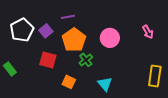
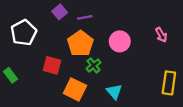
purple line: (68, 17) -> (85, 17), moved
purple square: (46, 31) -> (60, 12), moved
orange square: (69, 82) -> (75, 89), size x1.5

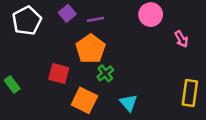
white pentagon: (24, 33) -> (27, 21), moved
pink circle: (120, 41) -> (151, 15), moved

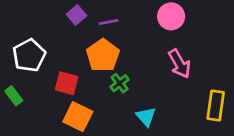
white pentagon: (27, 21) -> (29, 55), moved
pink arrow: (181, 39) -> (179, 64), moved, size x1.5
orange square: (84, 100) -> (78, 117), moved

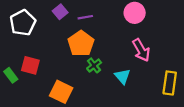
white pentagon: (29, 55) -> (23, 23), moved
red square: (67, 83) -> (30, 65), moved
cyan triangle: (146, 117) -> (123, 76), moved

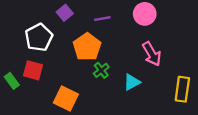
purple line: (85, 17) -> (102, 19), moved
white pentagon: (23, 23) -> (39, 37), moved
cyan triangle: (123, 76) -> (132, 82), turned 42

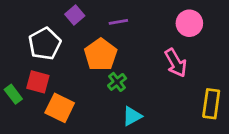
pink circle: (145, 14) -> (189, 23), moved
cyan triangle: (132, 82) -> (132, 116), moved
orange square: (66, 99) -> (60, 108), moved

